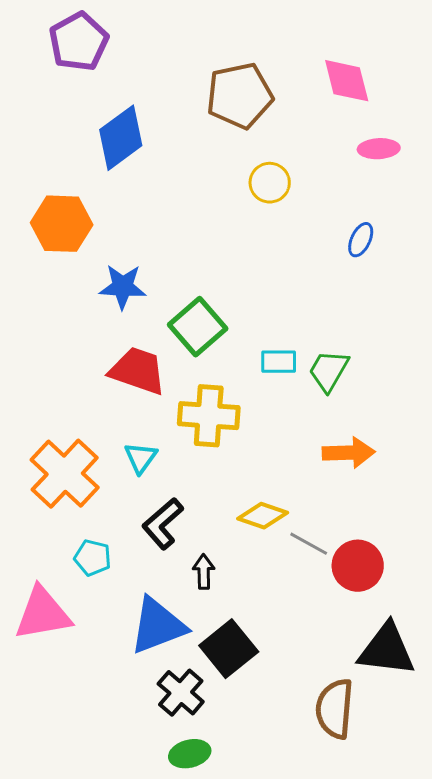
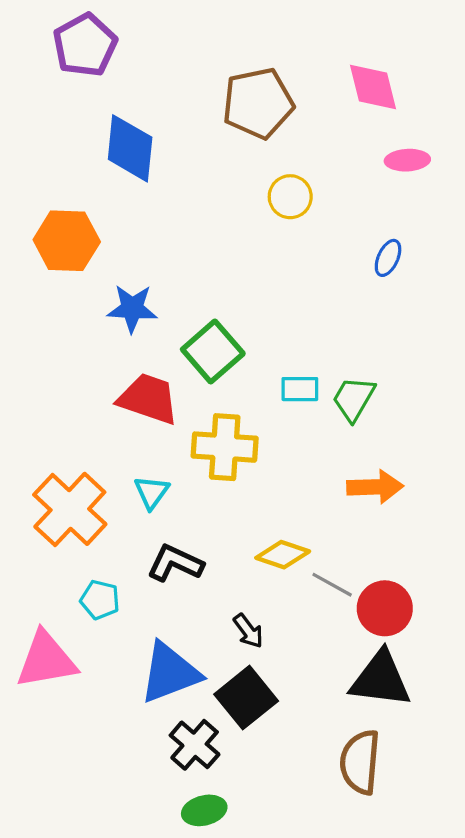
blue diamond: (121, 138) -> (130, 148), turned -48
black L-shape: (163, 524) -> (175, 563), turned 66
black arrow: (204, 572) -> (248, 631), moved, turned 144
black triangle: (387, 650) -> (380, 679), moved

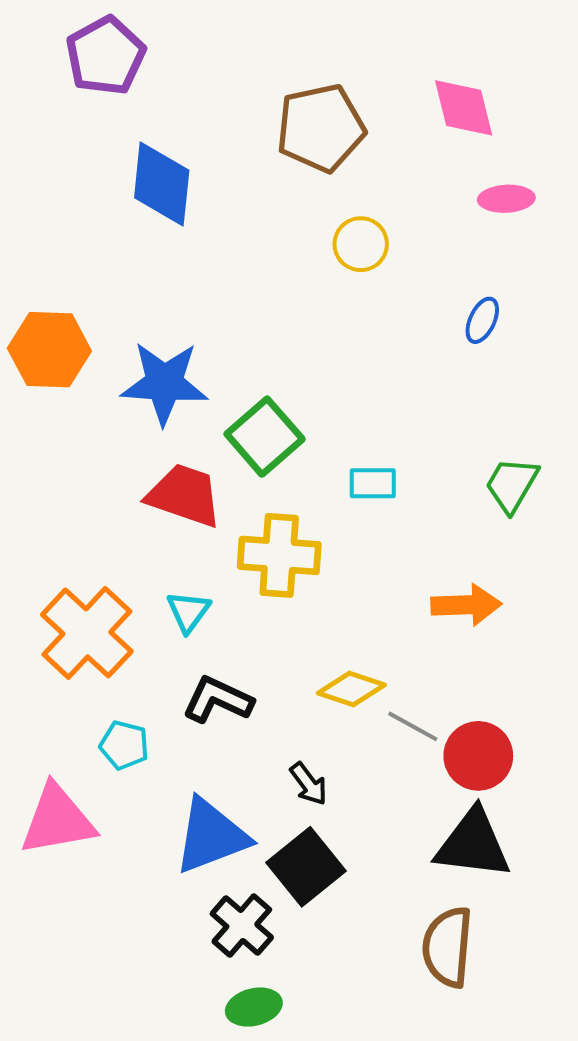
orange hexagon: (67, 241) -> (49, 350), moved
blue star: (132, 308) -> (164, 383), size x1.4
green trapezoid: (354, 399) -> (512, 485), moved

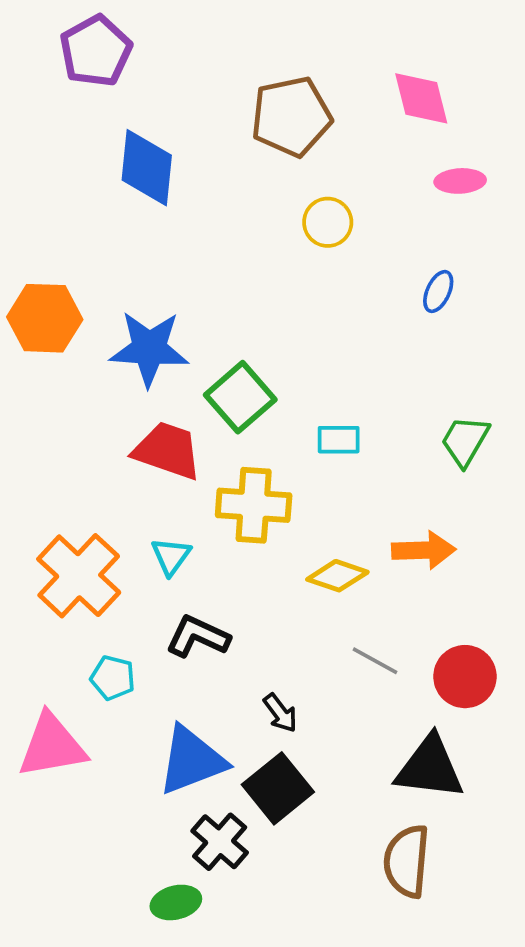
yellow diamond: (351, 689) -> (337, 576), moved
red circle: (478, 756) -> (465, 677), moved
green ellipse: (254, 1007) -> (176, 902), moved

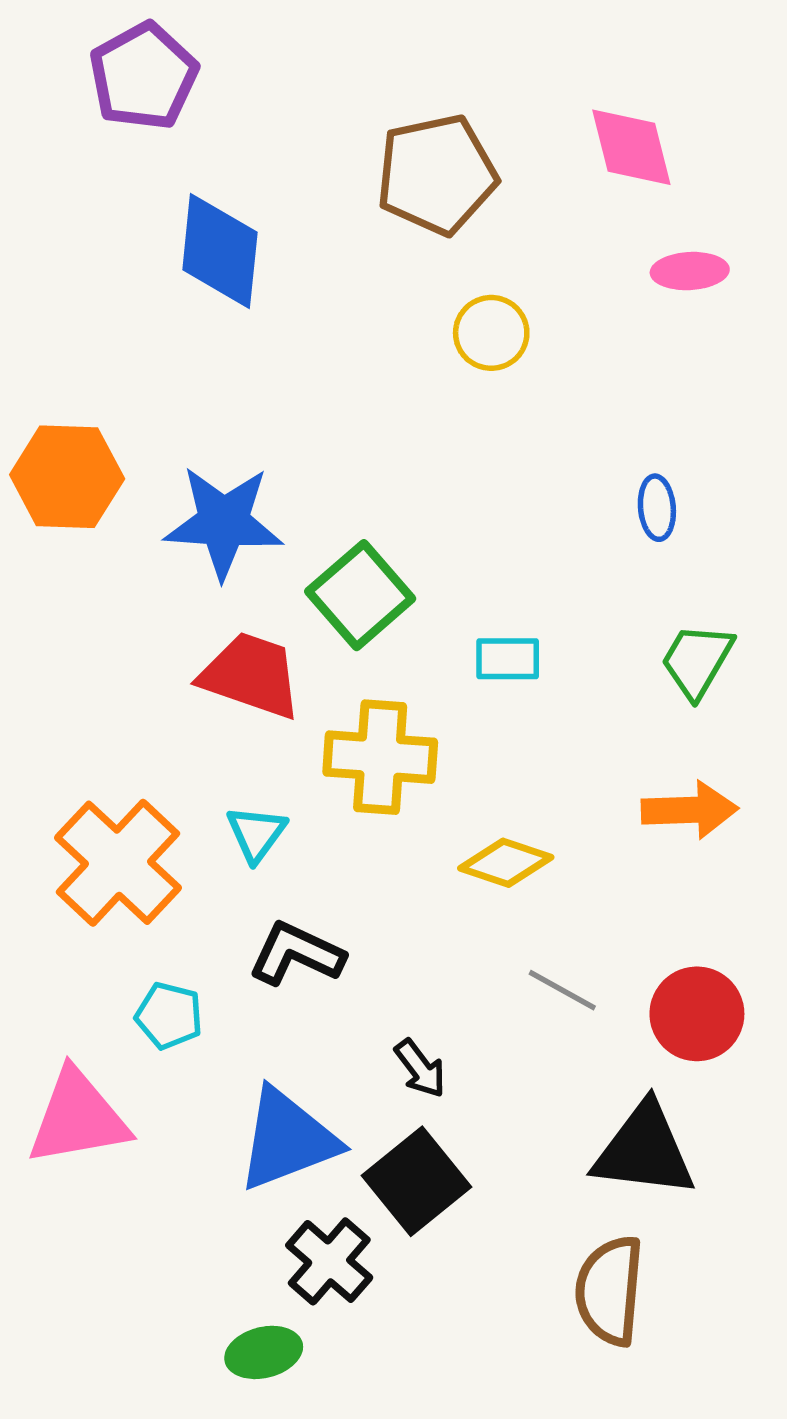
blue ellipse: (438, 291) -> (657, 508), moved, turned -30
orange arrow: (424, 550) -> (690, 810), moved

